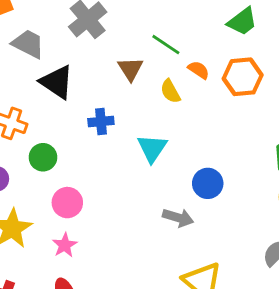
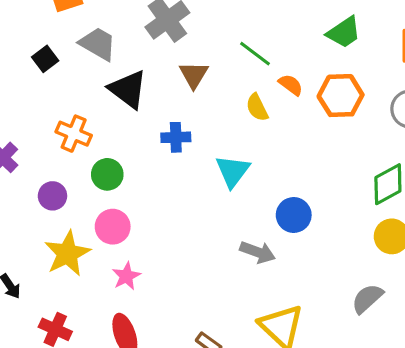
brown triangle: (130, 69) -> (194, 75), moved
pink circle: (67, 203) -> (113, 227), moved

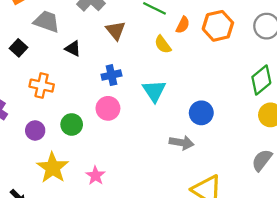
black square: (45, 59) -> (18, 48), moved
orange semicircle: (291, 85) -> (183, 25), turned 90
black triangle: (128, 89) -> (73, 49), size x0.6
green circle: (107, 174) -> (72, 124), moved
pink circle: (113, 227) -> (108, 108), moved

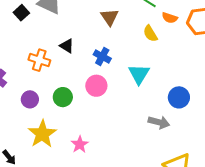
orange semicircle: (183, 25) -> (170, 18), turned 77
black square: (18, 48) -> (21, 13), moved
black triangle: (73, 49) -> (67, 46), moved
blue cross: (111, 75) -> (102, 56), turned 36

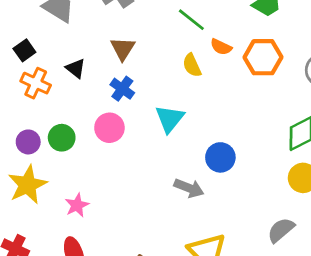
black square: (21, 13) -> (24, 50), moved
brown triangle: (110, 17) -> (123, 49), moved
purple circle: (30, 99) -> (28, 142), moved

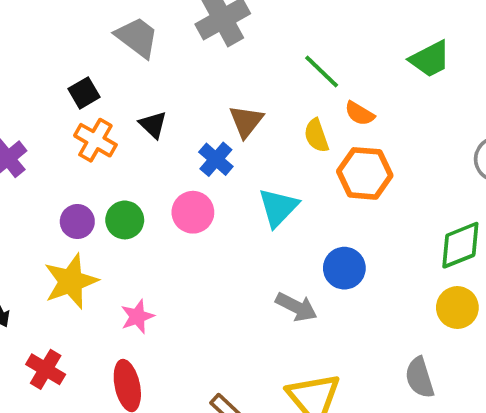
brown triangle: (123, 49) -> (246, 121), moved
orange hexagon: (263, 57) -> (365, 173), moved
gray semicircle: (281, 230) -> (420, 378), turned -72

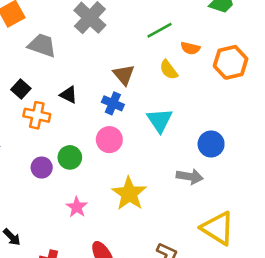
green line: (322, 72) -> (160, 30), turned -55
orange hexagon: (365, 173) -> (231, 62), moved
yellow star: (71, 281) -> (129, 194), moved
pink star: (137, 317) -> (77, 207), moved

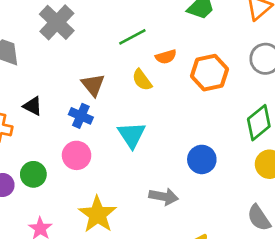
orange semicircle: (190, 48) -> (166, 57), turned -30
blue circle: (211, 144) -> (202, 159), moved

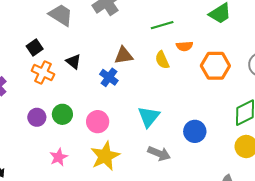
brown triangle: (93, 85) -> (124, 55), turned 48
cyan triangle: (132, 135) -> (149, 117), moved
pink circle: (77, 155) -> (98, 122), moved

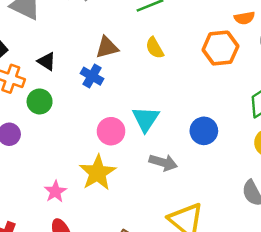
orange semicircle: (184, 46) -> (244, 18), moved
green circle: (62, 114) -> (40, 101), moved
pink circle: (98, 122) -> (111, 131), moved
pink star: (59, 157) -> (55, 191), moved

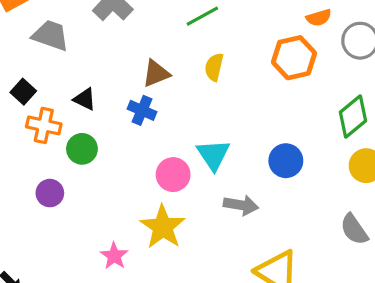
yellow semicircle: (155, 48) -> (214, 67), turned 50

